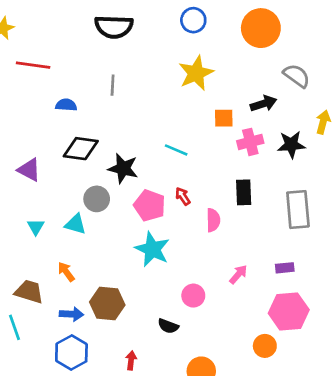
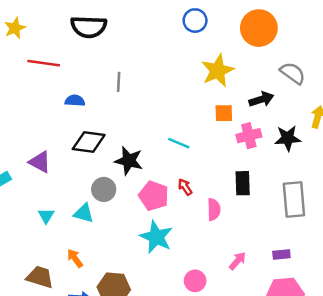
black semicircle: (114, 27) -> (89, 27), moved
yellow star: (196, 73) -> (218, 71), moved

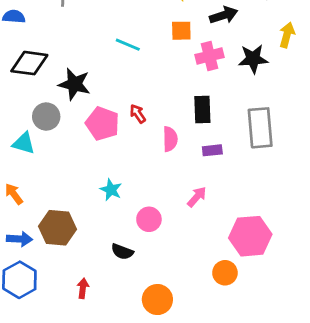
cyan line: (179, 143) -> (128, 45), moved
cyan star: (156, 237) -> (111, 190), moved, size x0.6
purple rectangle: (281, 255) -> (212, 150), moved

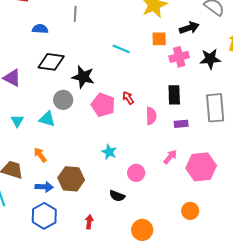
pink hexagon: (250, 236) -> (201, 167), moved

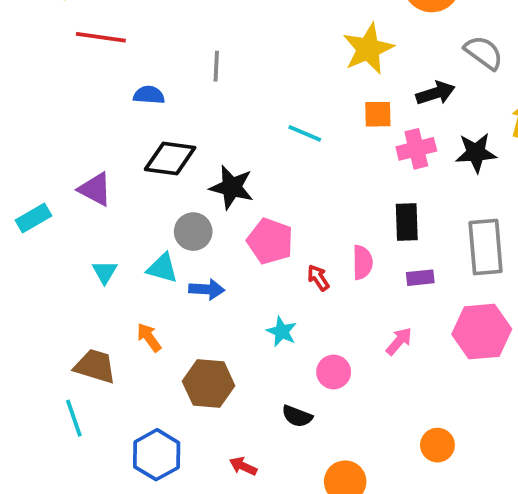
red arrow: (128, 98) -> (318, 278), moved
pink hexagon: (201, 167) -> (482, 332), moved
blue arrow: (44, 187) -> (207, 289), moved
red arrow: (89, 222) -> (243, 466), turned -72

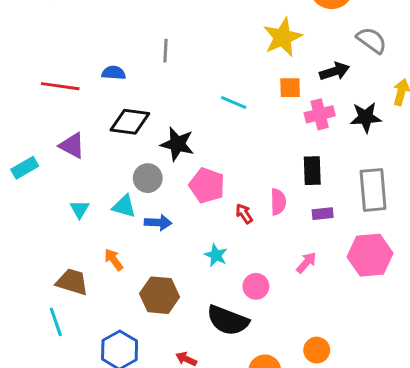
red line: (101, 37) -> (60, 86), moved
black semicircle: (297, 416) -> (228, 320), size x1.8
orange circle: (437, 445) -> (317, 350), moved

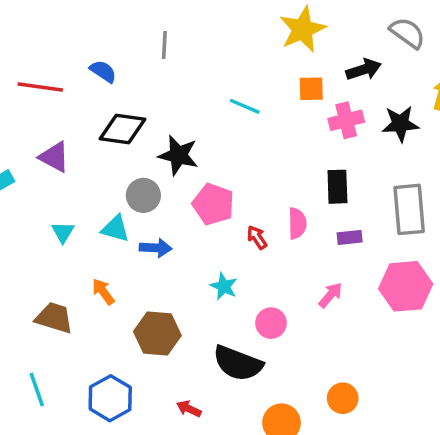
blue semicircle: (114, 73) -> (103, 71), turned 30
cyan line: (56, 322) -> (37, 389), moved

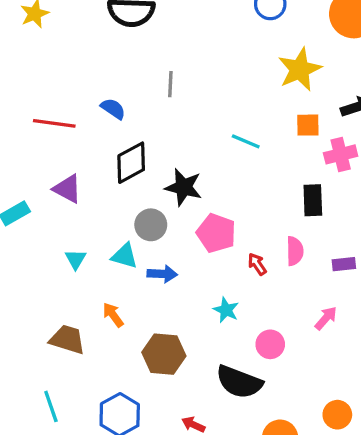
black diamond: (122, 129) -> (131, 163), turned -36
black rectangle: (337, 187) -> (313, 200), moved

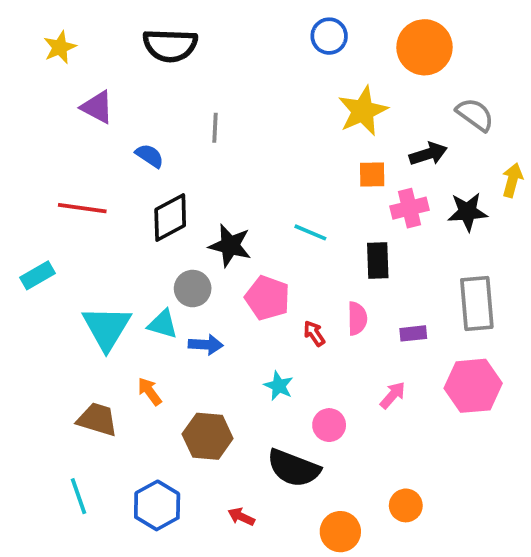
red line: (54, 123) -> (82, 208), moved
cyan line: (246, 141) -> (310, 232), moved
purple triangle: (67, 189) -> (97, 107), moved
cyan triangle: (76, 259) -> (107, 328), size x2.0

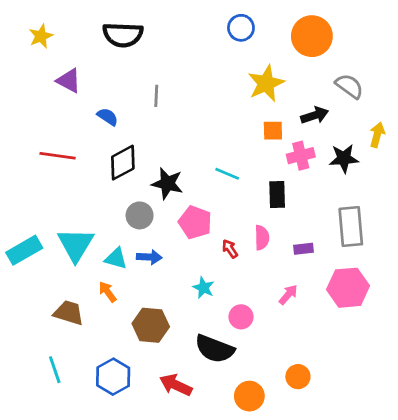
cyan rectangle: (37, 275) -> (24, 250), moved, size x1.4
cyan triangle: (163, 324) -> (116, 258), moved
red arrow: (241, 517) -> (176, 385), size x1.6

